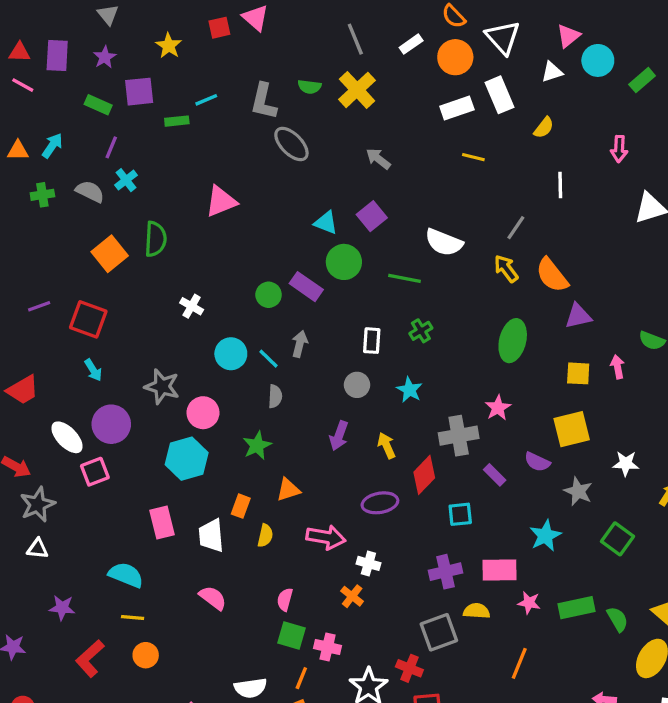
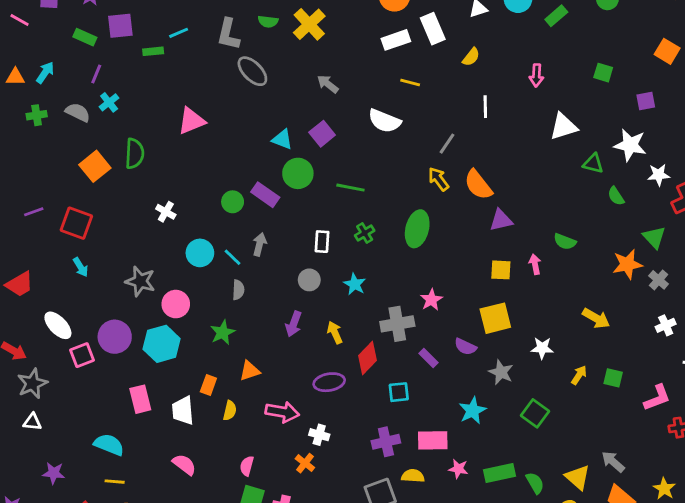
white semicircle: (444, 242) -> (385, 121), moved
green ellipse: (513, 341) -> (417, 229), moved
purple circle: (111, 424) -> (115, 337), moved

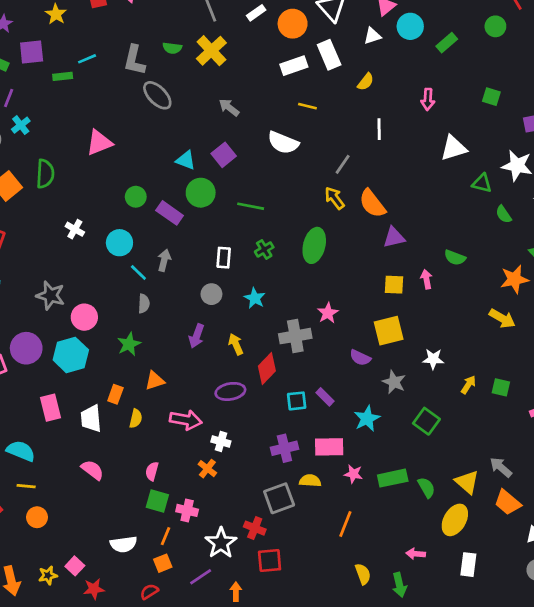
green circle: (233, 202) -> (136, 197), moved
cyan circle: (200, 253) -> (119, 243), moved
yellow arrow: (596, 318) -> (502, 318), moved
purple rectangle: (429, 358) -> (325, 397), moved

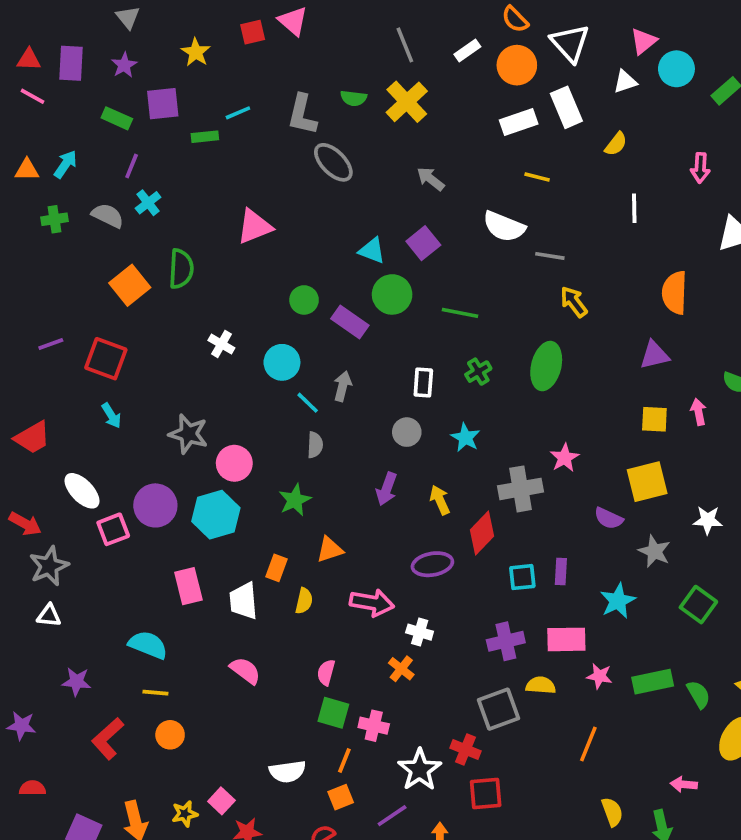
gray line: (343, 164) -> (550, 256), moved, turned 65
orange semicircle: (372, 203) -> (675, 293), moved, turned 40
purple rectangle: (325, 397) -> (561, 572), turned 48

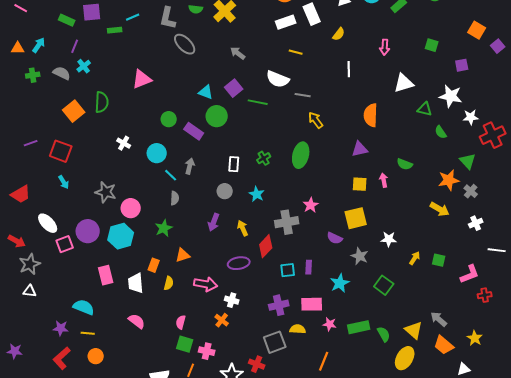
green line: (460, 313) -> (258, 102), moved
purple star: (76, 682) -> (61, 328), moved

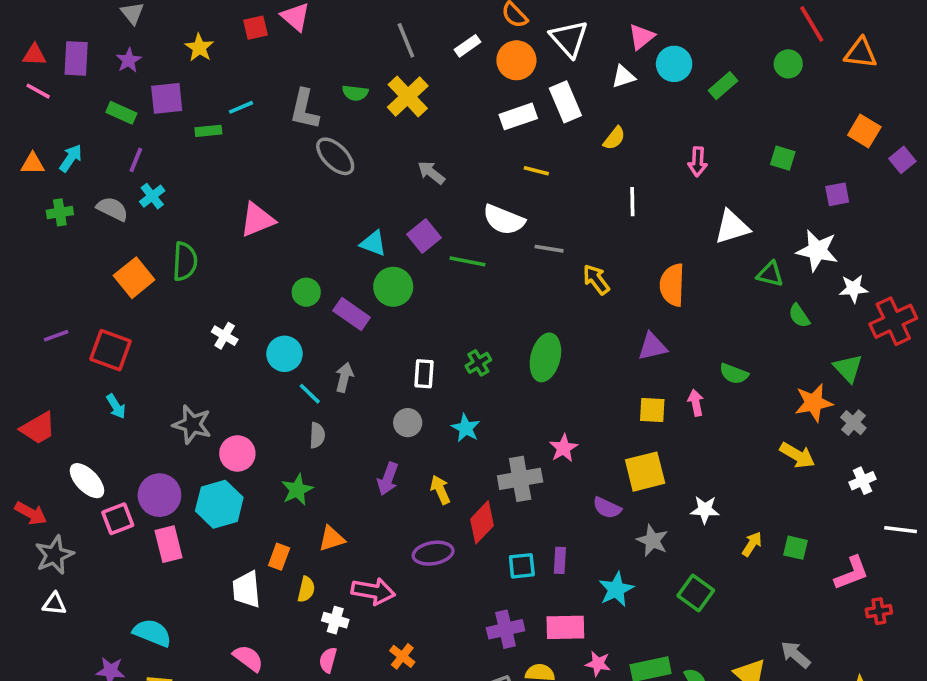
yellow arrow: (316, 120) -> (596, 280), moved
pink rectangle: (106, 275) -> (169, 544), moved
white cross: (232, 300) -> (335, 620), moved

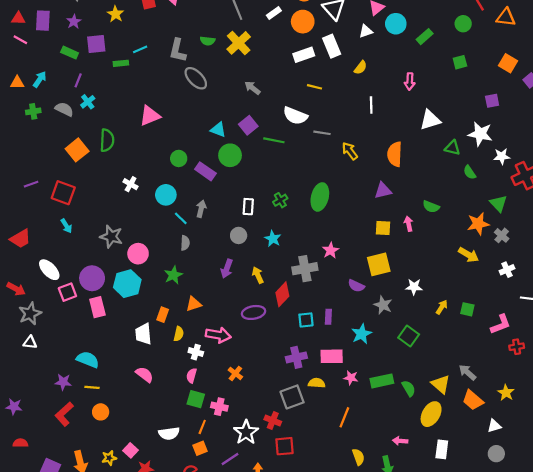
green square: (783, 158) -> (460, 62), moved, turned -32

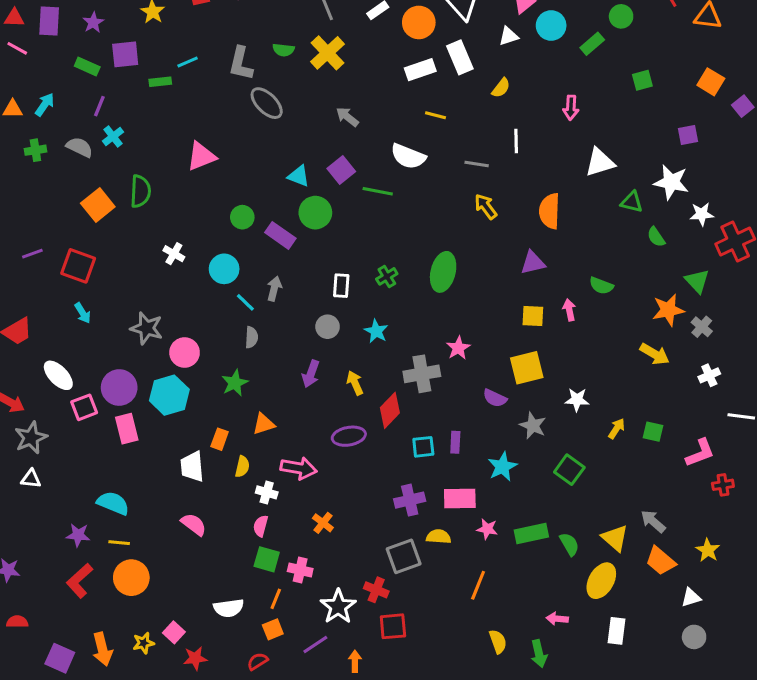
green circle: (463, 24) -> (621, 16), moved
gray line: (322, 133) -> (477, 164), moved
orange circle: (101, 412) -> (131, 578), size x1.5

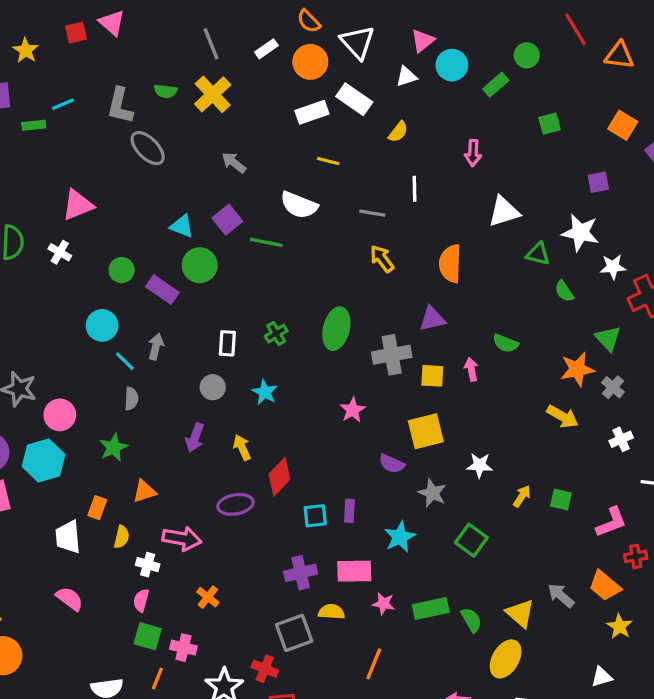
white rectangle: (460, 57) -> (354, 99), turned -32
white cross: (174, 254) -> (60, 252), moved
gray cross: (422, 374) -> (392, 355), moved
orange trapezoid: (661, 561) -> (605, 586), moved

